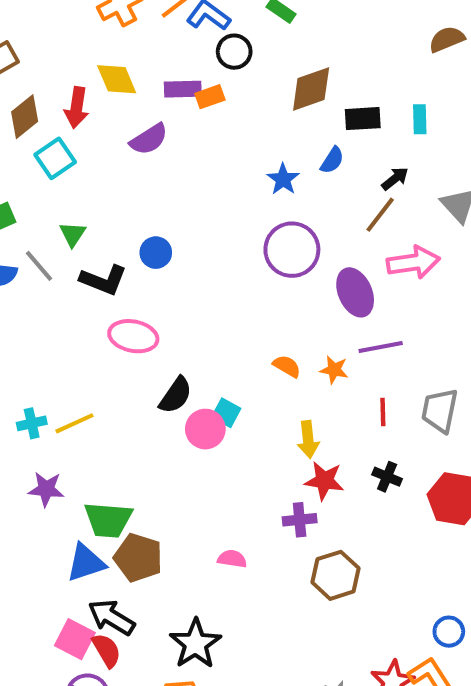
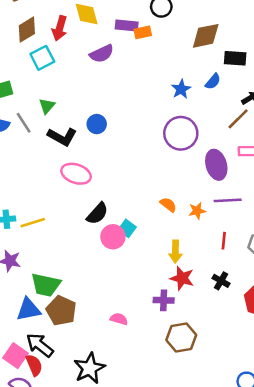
orange star: (334, 370) -> (197, 211), turned -30

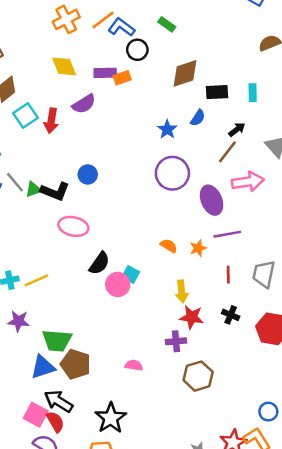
red arrow: (60, 28) -> (51, 121), moved
green triangle: (47, 106) -> (33, 189), moved, turned 36

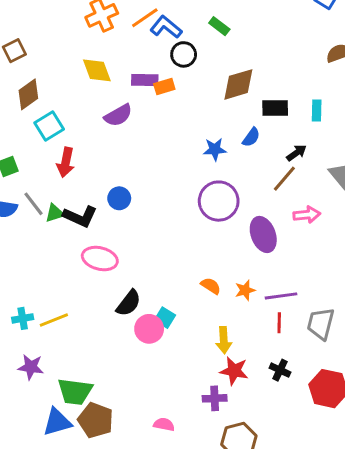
red arrow: (51, 121) -> (66, 162), moved
blue star: (167, 129) -> (215, 149), turned 30
pink arrow: (248, 182) -> (307, 215), size x0.7
purple line: (227, 234) -> (281, 296), moved

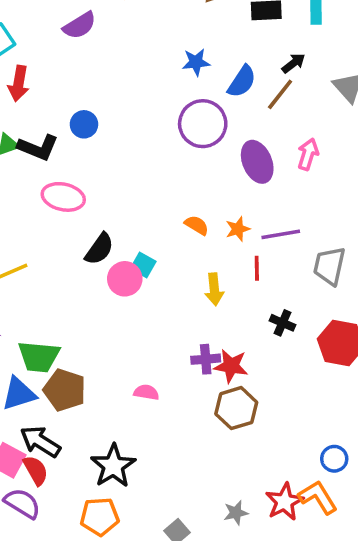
blue semicircle: (251, 137) -> (242, 82), moved, size x1.4
pink arrow: (307, 215) -> (308, 154), moved, turned -65
red line: (279, 323) -> (257, 268), moved
red star: (234, 371) -> (231, 366), moved

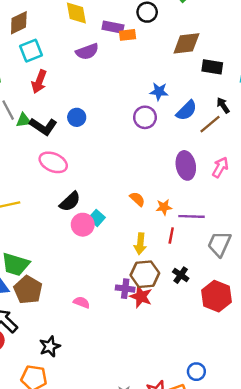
black arrow: (294, 63) -> (223, 105), turned -98
purple circle: (203, 124) -> (145, 117), moved, size x0.7
brown hexagon: (236, 408) -> (145, 274), moved
black star: (113, 466) -> (50, 346), size x0.7

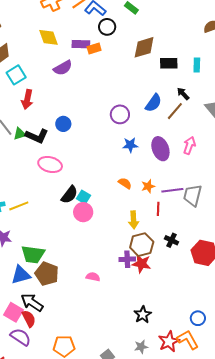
blue star: (159, 91) -> (130, 145), moved
cyan square: (97, 218) -> (84, 197), moved
gray trapezoid: (219, 244) -> (193, 195), moved
black star: (50, 346) -> (143, 315), moved

